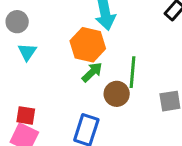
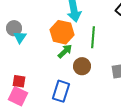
gray circle: (17, 22) -> (14, 28), moved
green line: (132, 72) -> (93, 37), moved

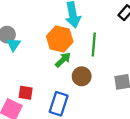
red square: (19, 81) -> (26, 93), moved

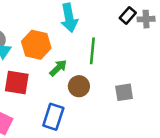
orange hexagon: (60, 39) -> (36, 45), moved
red square: (26, 93) -> (17, 83), moved, size x1.5

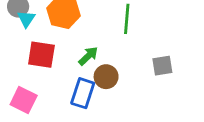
green arrow: (58, 68) -> (88, 56), moved
brown circle: (79, 86) -> (106, 77), moved

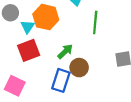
cyan triangle: (26, 19) -> (28, 27), moved
red square: (41, 55) -> (29, 50), turned -30

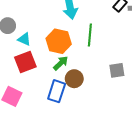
orange hexagon: (46, 17) -> (59, 41), moved
cyan triangle: (28, 27) -> (24, 39), turned -40

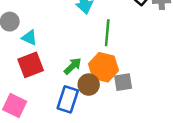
orange hexagon: (59, 41) -> (103, 67), moved
gray square: (117, 70) -> (123, 82), moved

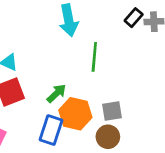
orange hexagon: (103, 67) -> (75, 114), moved
brown circle: (89, 85) -> (108, 137), moved

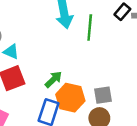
green line: (94, 57) -> (90, 27), moved

